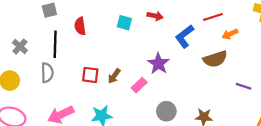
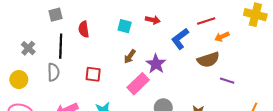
brown arrow: (114, 76) -> (130, 57), moved
pink rectangle: (139, 85) -> (138, 84), size x1.5
purple line: (244, 86) -> (227, 81), moved

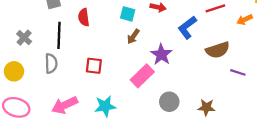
orange arrow: (222, 37) -> (245, 20), moved
brown arrow: (130, 57) -> (133, 36), moved

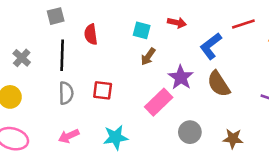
brown semicircle: (218, 50) -> (219, 84), moved, turned 75
gray semicircle: (51, 63) -> (66, 93), moved
pink arrow: (65, 105) -> (69, 136), size x0.7

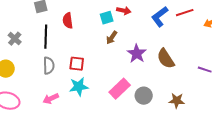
red arrow: (177, 23) -> (124, 11), moved
cyan square: (142, 30) -> (107, 18), turned -32
blue L-shape: (211, 46) -> (160, 17), moved
pink rectangle: (159, 102) -> (120, 89), moved
cyan star: (116, 137) -> (79, 87), moved

